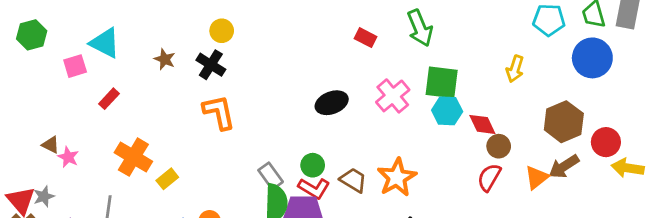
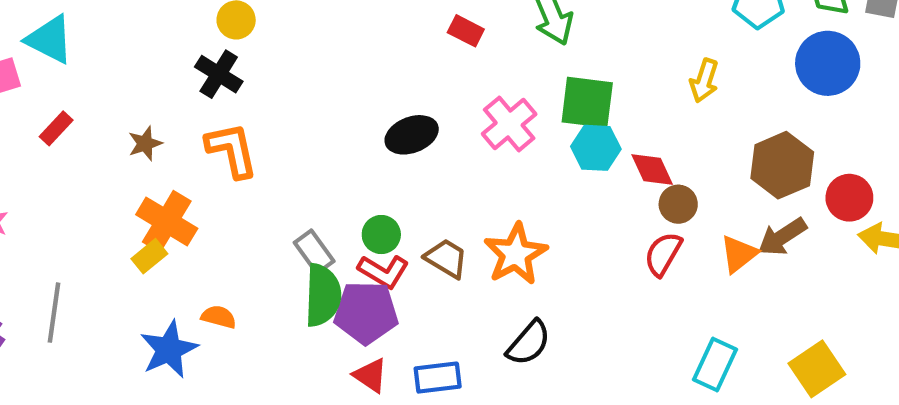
brown star: (165, 59) -> (145, 143), moved, turned 30
orange cross: (133, 157) -> (167, 222), moved

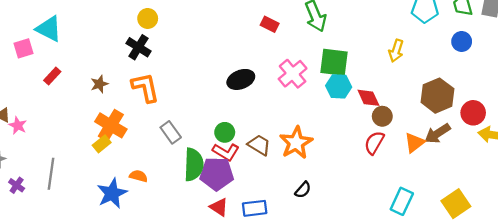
blue circle: (828, 63) -> (462, 41), size x0.6
gray rectangle: (314, 252) -> (171, 132), moved
black semicircle: (529, 343) -> (303, 190), size x0.7

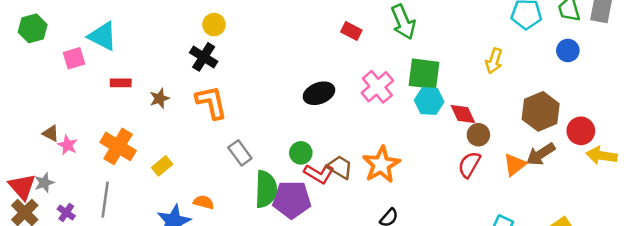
red rectangle: (52, 76) -> (121, 83), moved, turned 48
orange cross: (111, 125) -> (118, 146), moved
red L-shape: (226, 152) -> (319, 174), moved

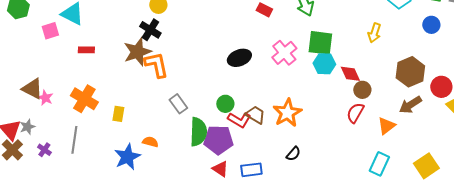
brown star: (160, 98) -> (137, 52), moved, size x1.8
brown triangle: (51, 133) -> (32, 89), size x1.6
orange triangle: (515, 165) -> (386, 126), moved
yellow rectangle: (162, 166) -> (118, 114), turned -42

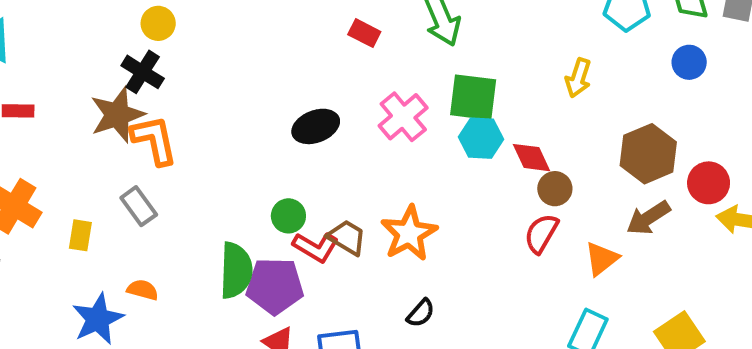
gray rectangle: (178, 104) -> (139, 206), moved

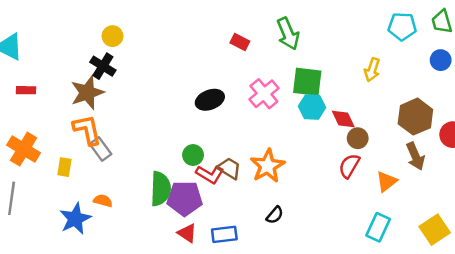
orange L-shape: (154, 140) -> (87, 130), moved
brown arrow: (648, 218) -> (415, 156), turned -80

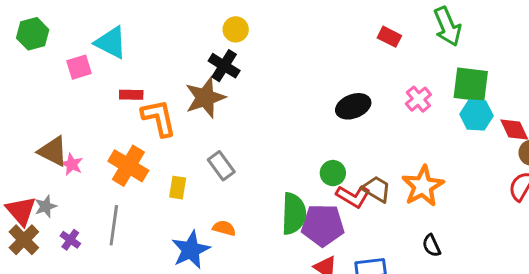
pink cross: (264, 94) -> (418, 99), size x0.7
orange L-shape: (87, 130) -> (159, 118), moved
black semicircle: (275, 215) -> (432, 246), turned 114

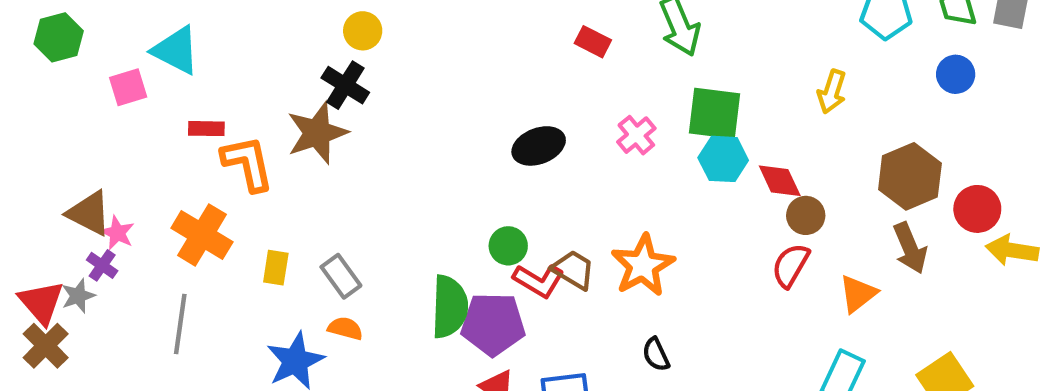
gray rectangle: (221, 166) -> (341, 276), moved
purple cross: (70, 240) -> (102, 265), moved

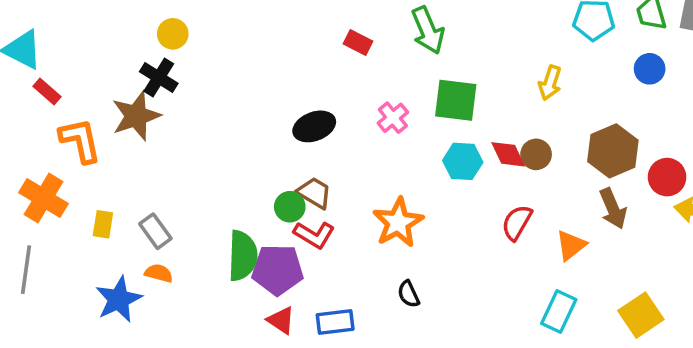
red rectangle: (206, 129) -> (47, 91), moved, turned 40
cyan hexagon: (723, 159) -> (463, 161), moved
brown circle: (806, 215) -> (536, 154), moved
brown trapezoid: (573, 270) -> (314, 193), moved

